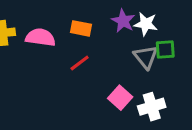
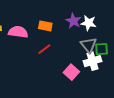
green square: (165, 49) -> (102, 49), moved
white cross: (152, 107) -> (93, 61), moved

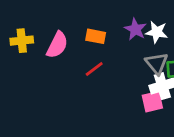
pink semicircle: (18, 32) -> (57, 45), turned 108
pink square: (71, 72) -> (152, 102), moved, turned 35

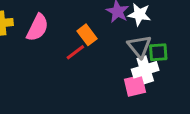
orange rectangle: (96, 36) -> (87, 35), moved, turned 42

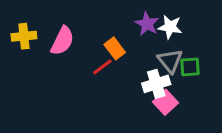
white cross: (145, 70) -> (156, 84), moved
pink square: (135, 86) -> (165, 102), turned -30

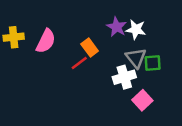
pink square: (165, 102) -> (142, 100), moved

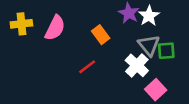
white star: (136, 29) -> (149, 16), turned 30
red line: (79, 63) -> (87, 67), moved
white cross: (124, 77) -> (137, 65), turned -30

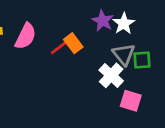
red line: (87, 67) -> (59, 47), moved
pink square: (156, 90) -> (131, 101), turned -30

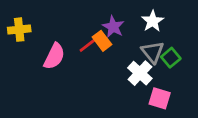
purple star: (103, 21) -> (113, 27), moved
pink semicircle: (26, 36) -> (54, 56), moved
green square: (142, 60) -> (171, 58), turned -36

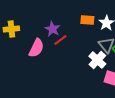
purple star: (113, 27) -> (52, 29), moved
orange rectangle: (102, 41) -> (87, 20), moved, turned -48

